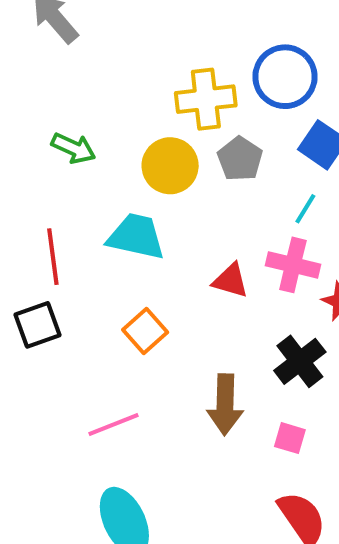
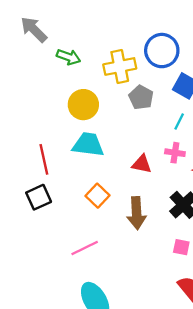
green arrow: (74, 148) -> (69, 57), moved
yellow circle: (170, 166) -> (83, 105), moved
pink cross: (293, 265) -> (175, 153), size x0.7
brown arrow: (225, 404) -> (137, 213), moved

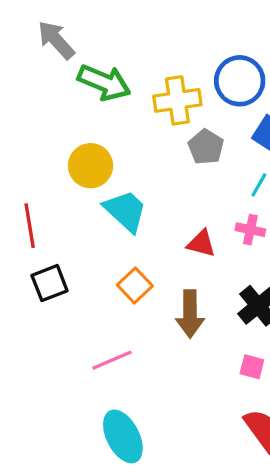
green arrow: (69, 57) -> (104, 82), size x1.5
yellow circle: (83, 105) -> (91, 166), moved
cyan trapezoid: (88, 145) -> (125, 211), turned 32
red line: (44, 159) -> (30, 226), moved

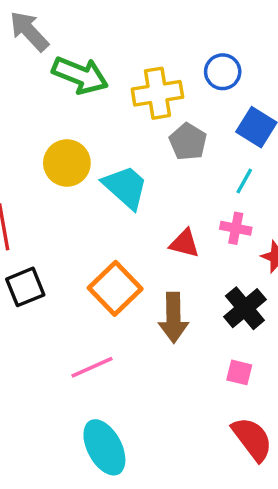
blue circle: (240, 81) -> (223, 72), size x0.7
cyan trapezoid: (125, 211) -> (125, 187), moved
orange square: (135, 285) -> (115, 288), size x1.4

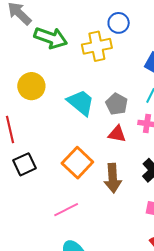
blue circle: (223, 72) -> (119, 23), moved
gray pentagon: (188, 142) -> (117, 104), moved
yellow circle: (67, 163) -> (31, 86), moved

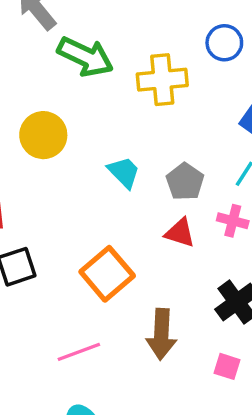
blue circle: (119, 23) -> (224, 43), moved
cyan trapezoid: (81, 102) -> (124, 172), size x0.7
brown arrow: (113, 178) -> (161, 334), moved

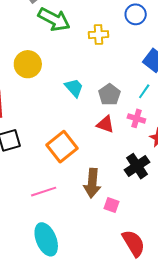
yellow cross: (162, 80) -> (98, 35), size x0.7
pink square: (227, 366) -> (111, 205), moved

